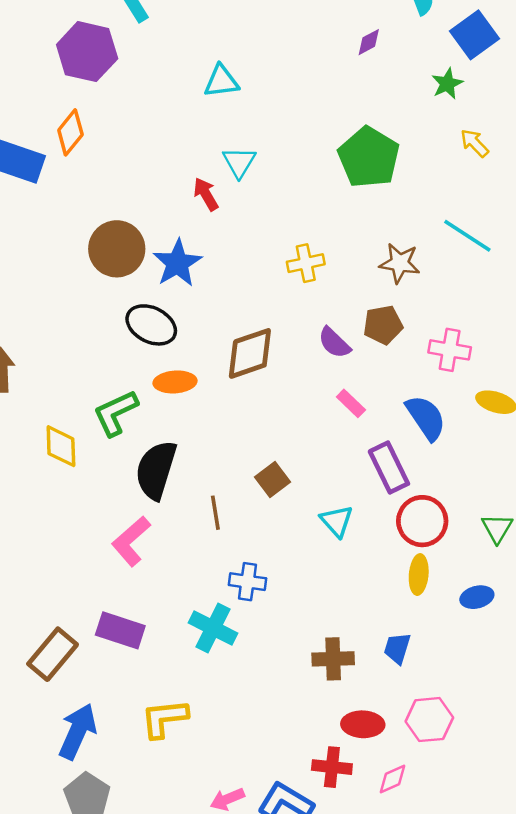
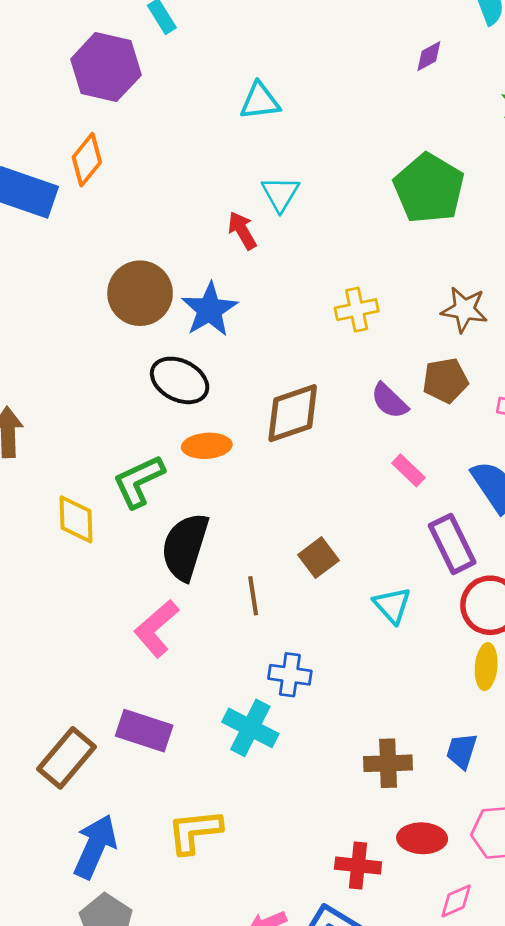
red cross: (332, 767) -> (358, 866), moved

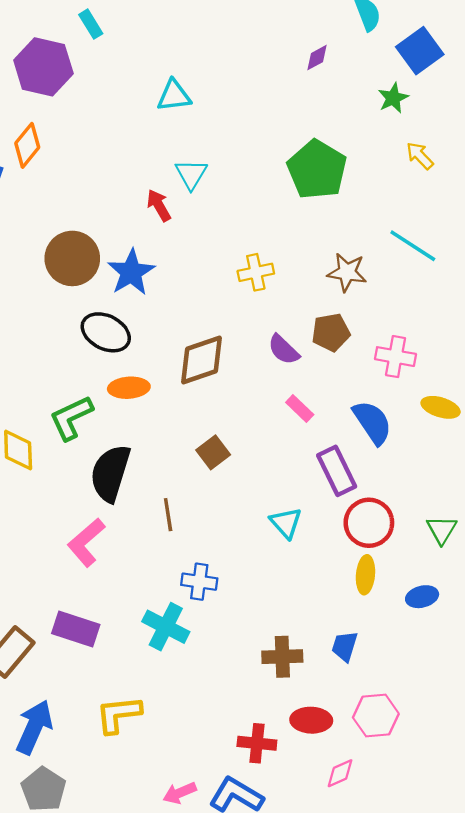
brown square: (319, 558) -> (213, 452), moved

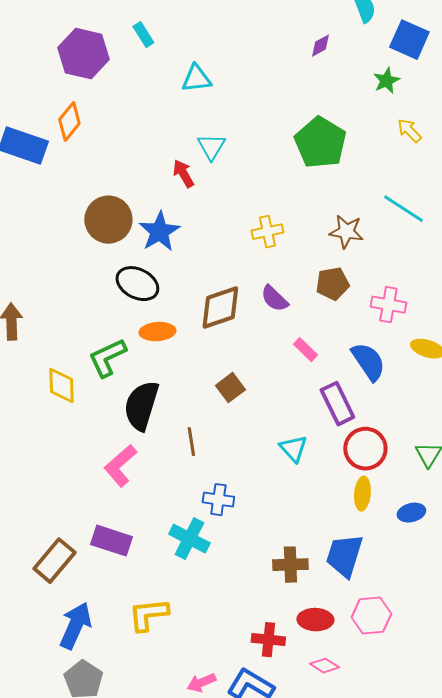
cyan rectangle: (91, 24) -> (143, 35), moved
blue square: (420, 51) -> (409, 40), turned -30
purple semicircle: (284, 350) -> (274, 299), moved
blue trapezoid: (345, 646) -> (344, 556), size x1.6
pink diamond: (340, 773) -> (324, 666), moved, turned 56

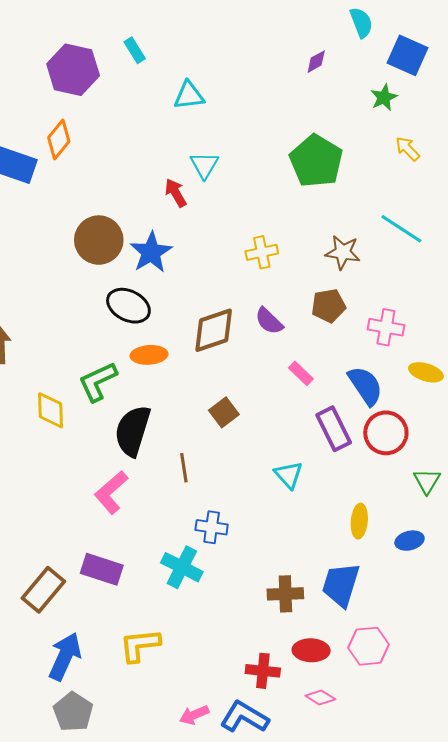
red circle: (365, 449) -> (386, 433), moved

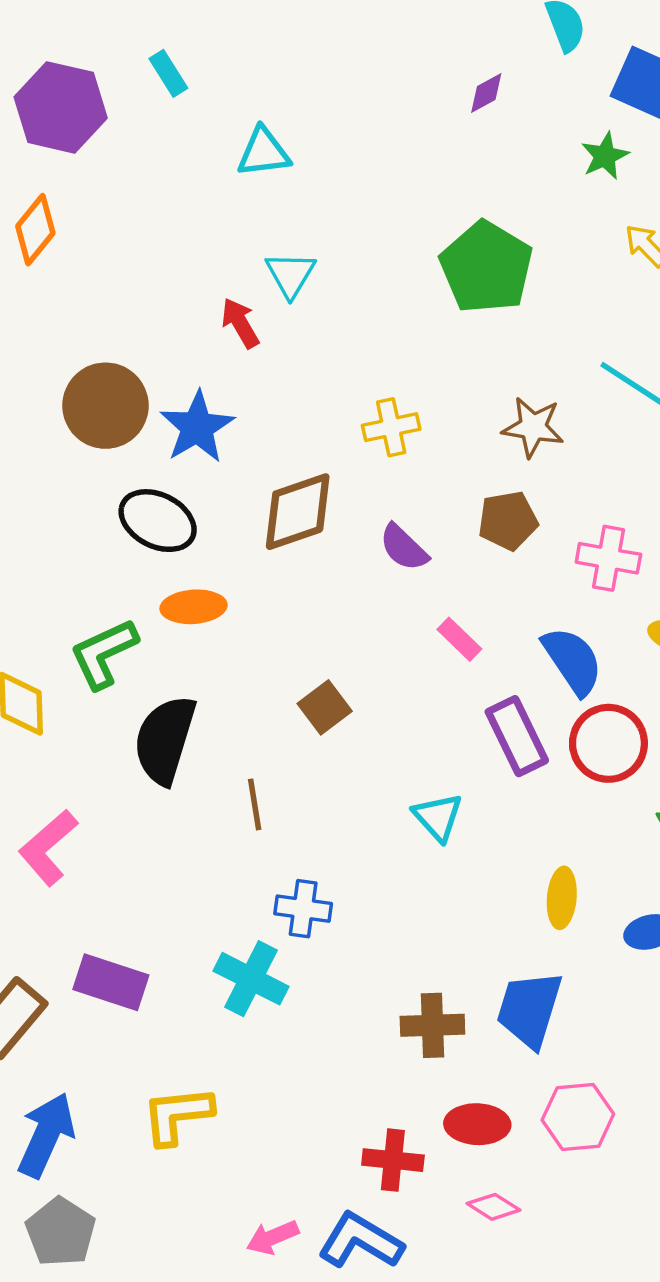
brown diamond: (214, 330) -> (298, 512), moved
pink L-shape: (111, 492) -> (48, 848), moved

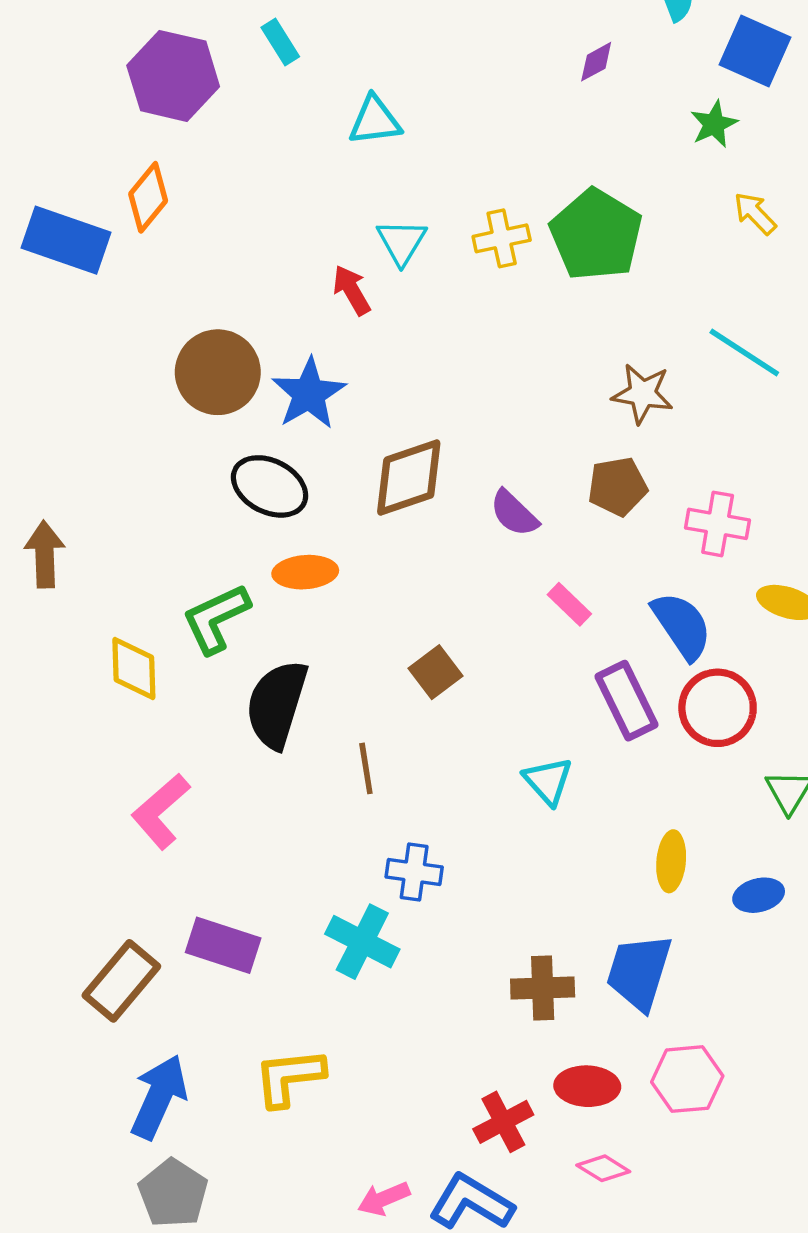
yellow cross: (391, 427) -> (502, 238), moved
red cross: (393, 1160) -> (503, 1122), turned -34

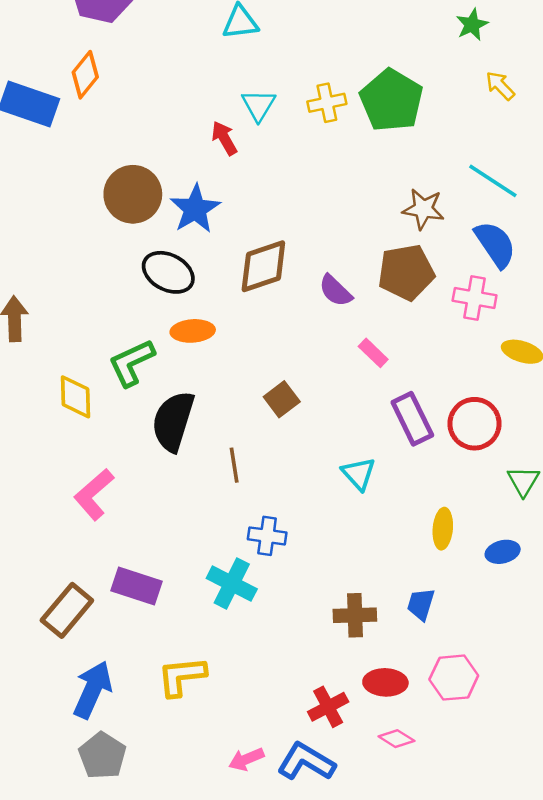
brown pentagon: (618, 486) -> (406, 272), size x1.4
blue semicircle: (682, 626) -> (495, 244), moved
blue trapezoid: (639, 972) -> (421, 604), size x0.6

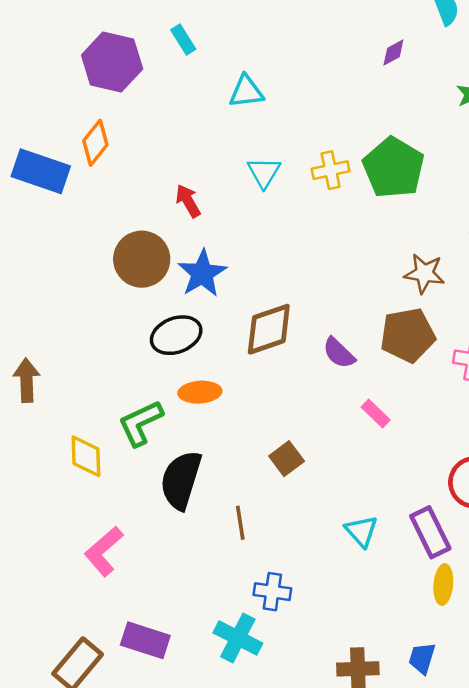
red arrow: (224, 138) -> (188, 201), moved
black ellipse: (168, 272) -> (176, 335), turned -48
purple rectangle: (412, 419) -> (430, 532), moved

